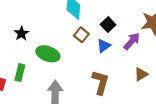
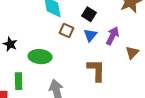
purple arrow: (132, 41) -> (112, 36), moved

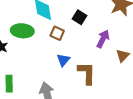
blue triangle: (90, 35) -> (63, 60), moved
green ellipse: (40, 57) -> (22, 31), moved

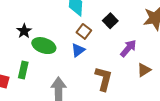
green ellipse: (22, 31) -> (44, 46), moved
blue triangle: (63, 60) -> (78, 50), moved

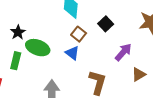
blue triangle: (78, 50) -> (72, 53), turned -48
green rectangle: (23, 70) -> (16, 61), moved

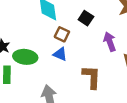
purple arrow: (123, 52) -> (110, 42), turned -48

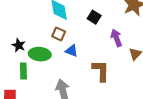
brown square: (62, 34) -> (59, 34), moved

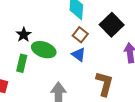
black square: (94, 17) -> (112, 25), size x1.5
brown square: (59, 34) -> (80, 35), moved

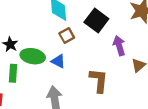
brown square: (80, 35) -> (67, 36), turned 32
blue triangle: (79, 55) -> (58, 61), moved

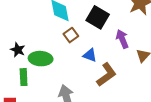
blue triangle: (58, 61) -> (90, 55), moved
brown L-shape: (99, 80) -> (106, 75), turned 55

